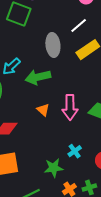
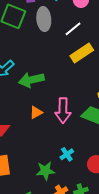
gray ellipse: (53, 45) -> (44, 19), moved
orange triangle: (43, 110) -> (36, 112), turned 48

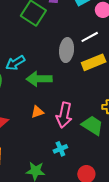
gray ellipse: (44, 19) -> (67, 50), moved
cyan cross: (67, 154) -> (60, 149), moved

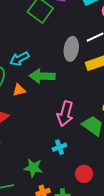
orange triangle: (37, 112) -> (19, 90), moved

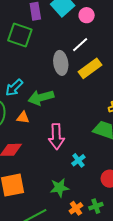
orange triangle: (19, 90) -> (23, 118), turned 40
pink arrow: (65, 114) -> (56, 137), moved

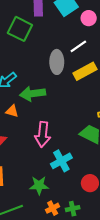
cyan cross: (78, 160) -> (61, 161), size x1.5

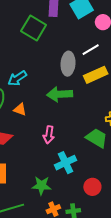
green arrow: (33, 94) -> (60, 94), moved
pink arrow: (43, 134) -> (49, 135), size x0.7

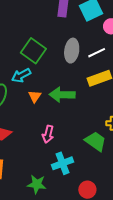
green square: (34, 28) -> (33, 51), moved
gray ellipse: (68, 64) -> (72, 51), moved
orange triangle: (20, 109) -> (35, 96), moved, turned 40

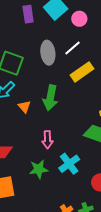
green arrow: (62, 95) -> (50, 98), turned -65
green star: (37, 184) -> (39, 169), moved

